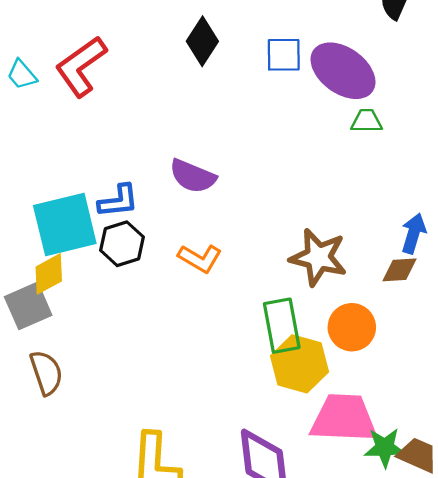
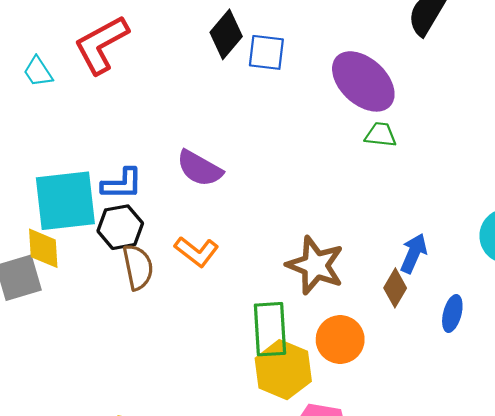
blue square: (284, 55) -> (266, 52), moved
cyan trapezoid: (22, 75) -> (38, 72), moved
brown diamond: (400, 270) -> (395, 288), turned -63
yellow diamond: (49, 274) -> (43, 248), turned -72
brown semicircle: (46, 373) -> (138, 267), moved

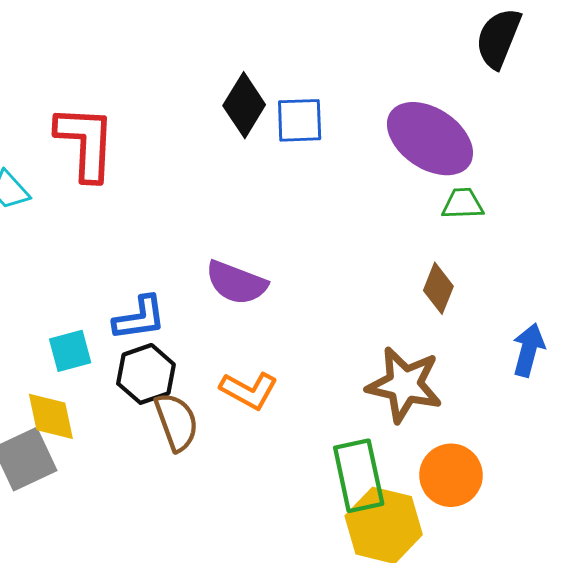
red L-shape: (101, 44) -> (86, 143), turned 130
cyan square: (65, 201) -> (70, 351), size x0.5
brown diamond: (395, 288) -> (438, 288), moved

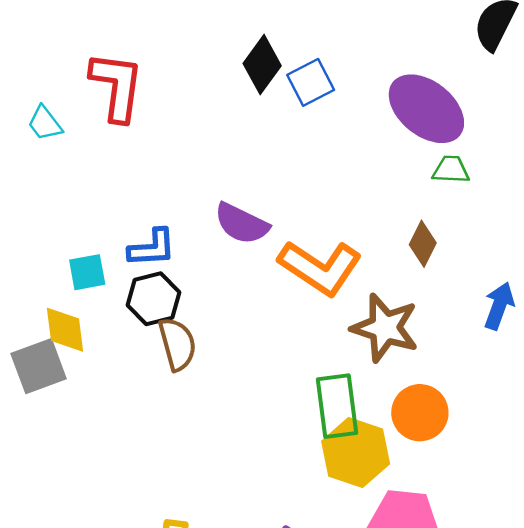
blue square: (300, 120) -> (311, 82), turned -30
orange L-shape: (249, 390) -> (320, 268), moved, size x1.6

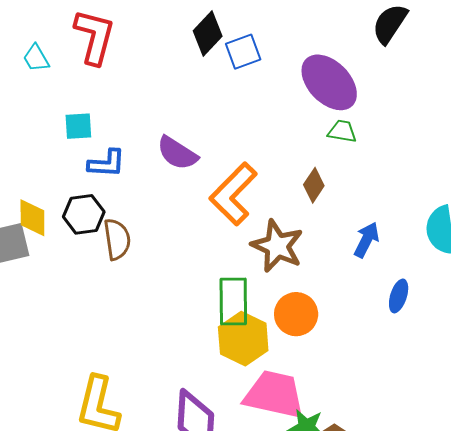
orange L-shape: (320, 268) -> (233, 194), turned 94
cyan square: (87, 272) -> (78, 126), moved
black hexagon: (154, 299) -> (84, 214), moved

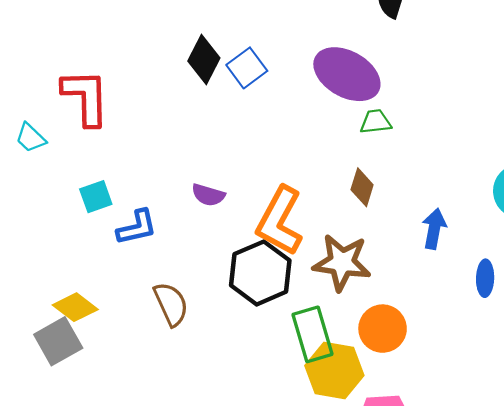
purple semicircle: (177, 153) -> (208, 195), size x0.7
black hexagon: (84, 214) -> (260, 273), moved, size x1.4
yellow diamond: (32, 218) -> (75, 307), turned -36

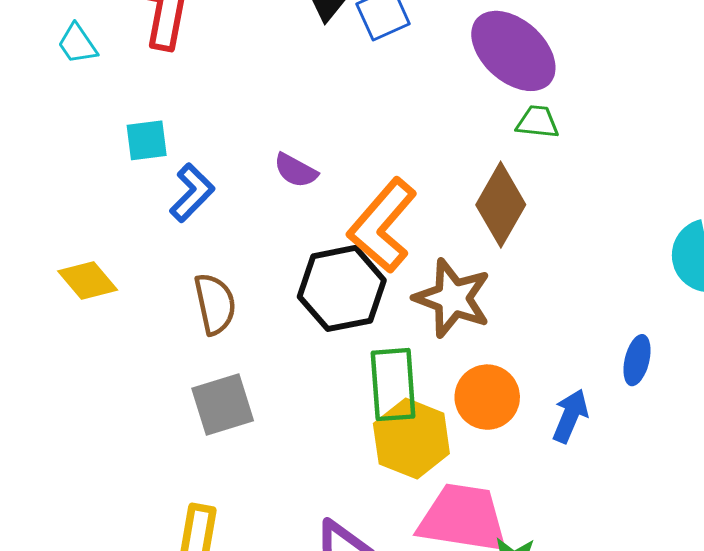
brown diamond: (362, 187) -> (501, 205), size x1.6
blue L-shape: (137, 227) -> (192, 193), turned -45
blue arrow: (434, 229) -> (570, 416), moved
gray square: (58, 341) -> (223, 404), moved

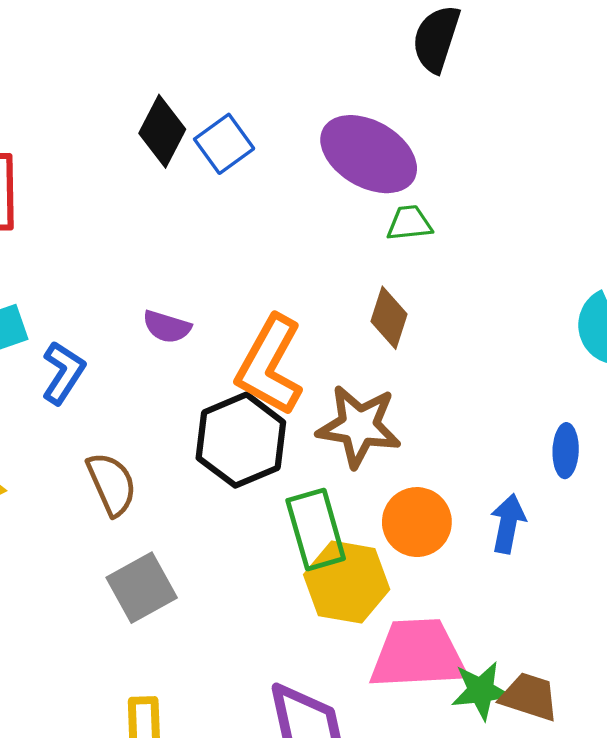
brown diamond: (501, 205) -> (389, 318), size x0.7

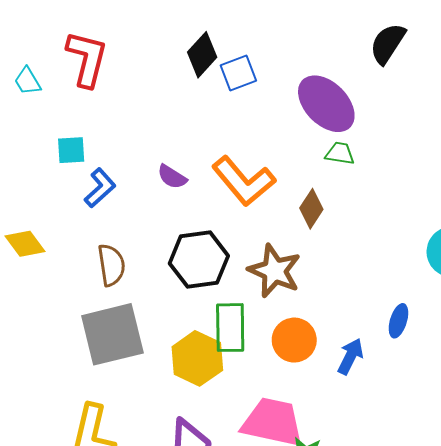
orange L-shape: (270, 365) -> (244, 181), moved, turned -84
yellow hexagon: (347, 582) -> (197, 358), moved
gray square: (142, 588) -> (112, 334), size x1.5

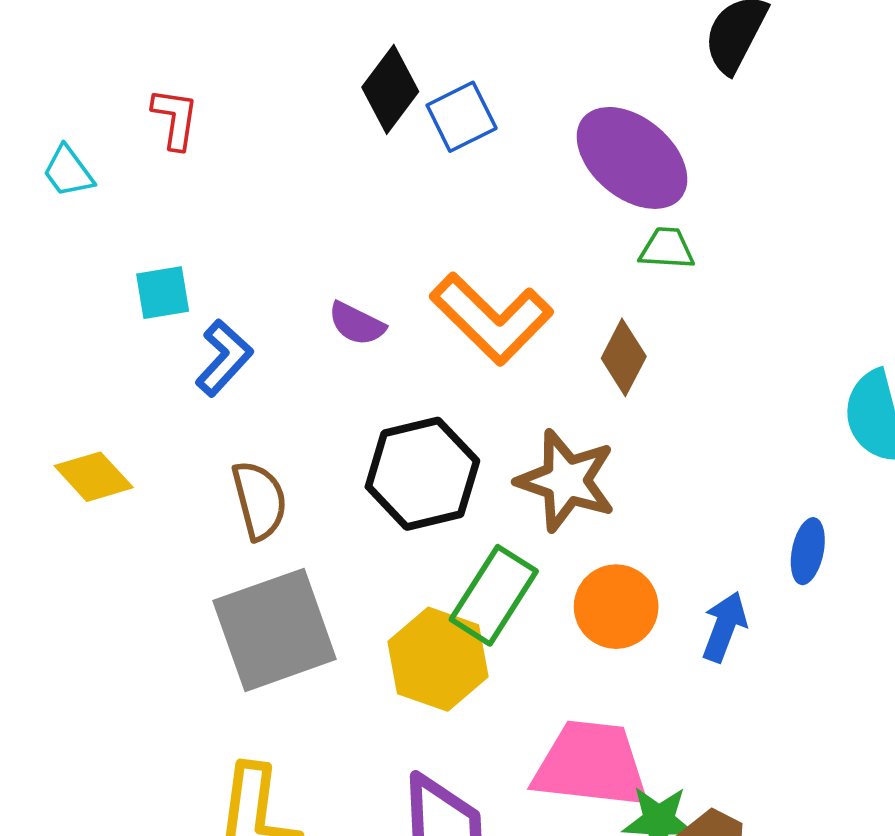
red L-shape: (87, 59) -> (175, 119), size x0.6
green rectangle: (230, 328) -> (494, 595), turned 39

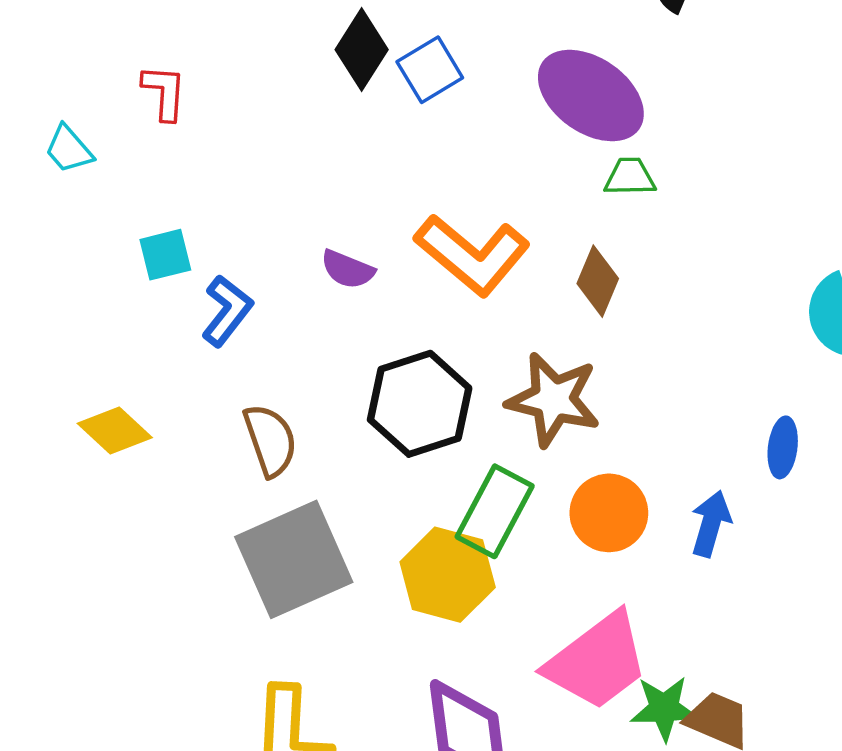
pink trapezoid: (591, 765) -> (597, 661), turned 141

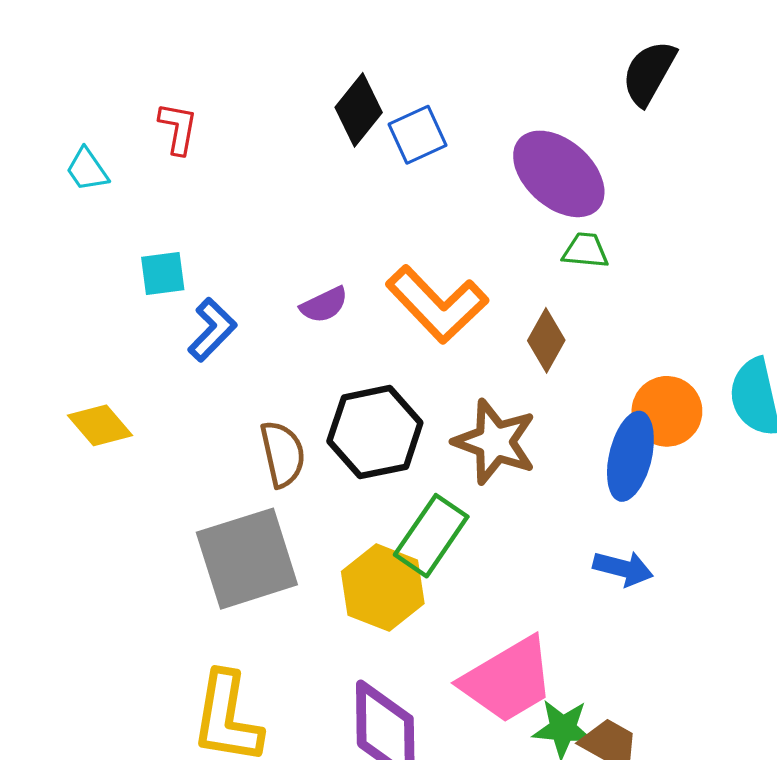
purple semicircle: (348, 269) -> (324, 305), turned -54
brown semicircle: (270, 440) -> (283, 454), moved
blue ellipse: (783, 447) -> (630, 456), moved, size x1.6
orange circle: (609, 513) -> (667, 411), moved
blue arrow: (711, 524) -> (623, 568), turned 82

